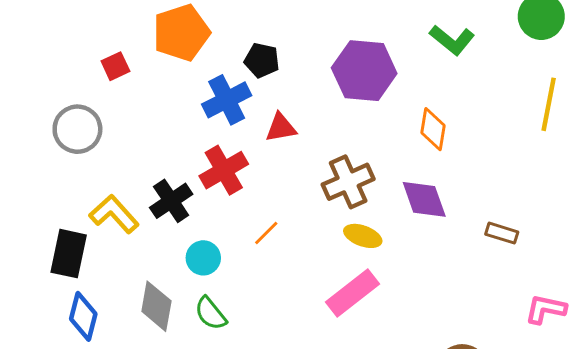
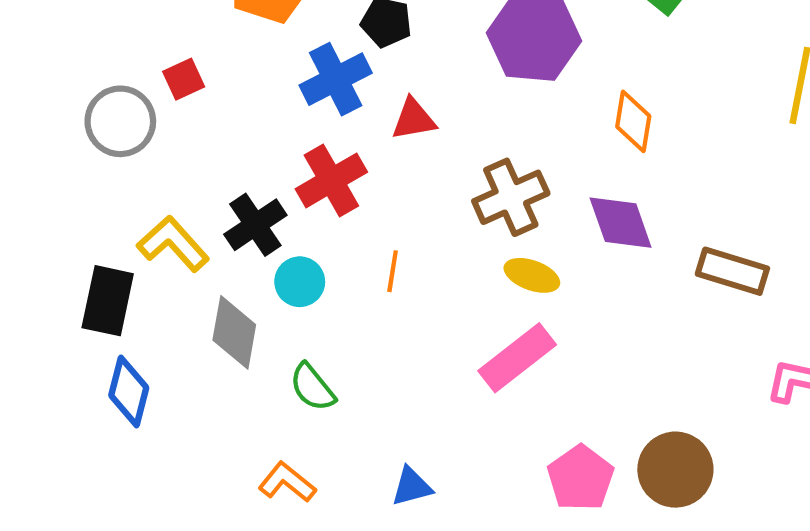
red square: (115, 66) -> (184, 79), moved
orange line: (266, 233) -> (393, 271), turned -36
brown rectangle: (502, 233) -> (732, 271), size x1.5
cyan circle: (203, 258) -> (300, 282), moved
gray diamond: (156, 306) -> (234, 332), moved

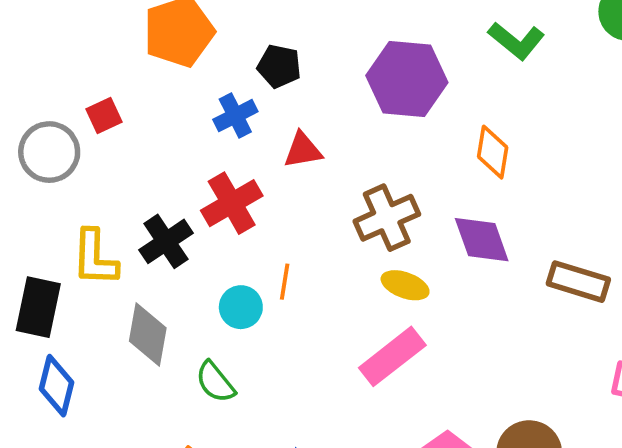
blue cross: (336, 79) -> (235, 116), size x0.7
yellow L-shape: (173, 244) -> (95, 258), turned -136
cyan circle: (300, 282) -> (241, 307), moved

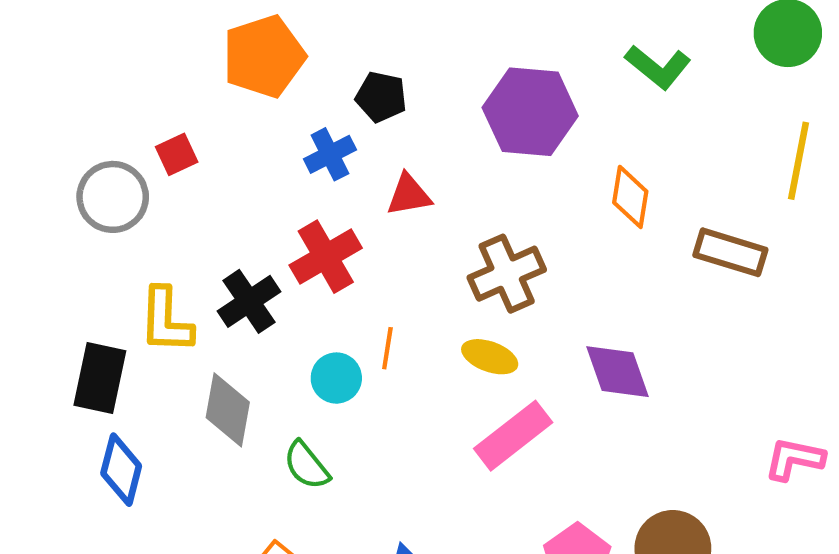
purple diamond: (482, 240) -> (617, 372), moved
brown rectangle: (578, 282) -> (730, 252), moved
yellow ellipse: (405, 285) -> (490, 357), moved

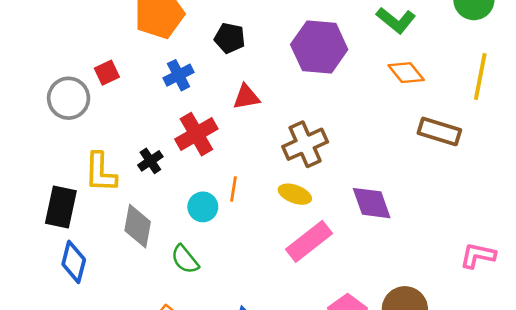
blue cross: (330, 154) -> (179, 75), moved
orange diamond: (630, 197) -> (406, 73), moved, turned -48
black cross: (249, 301) -> (150, 161), size x0.7

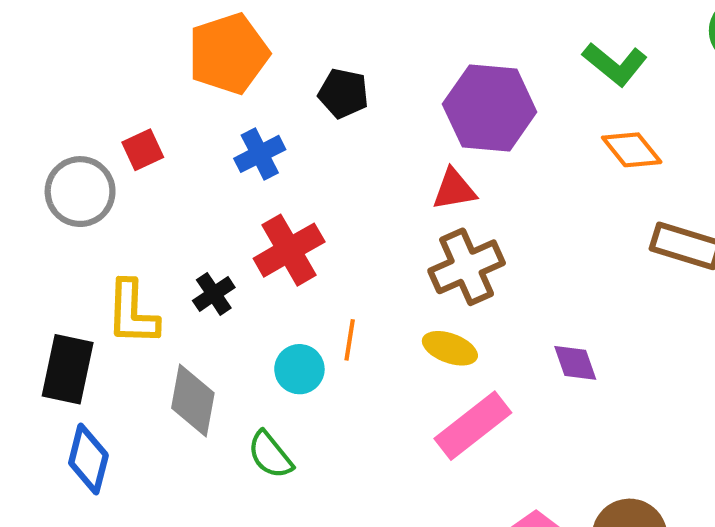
red triangle: (246, 97) -> (454, 189), moved
purple diamond: (372, 203) -> (575, 363), size x0.7

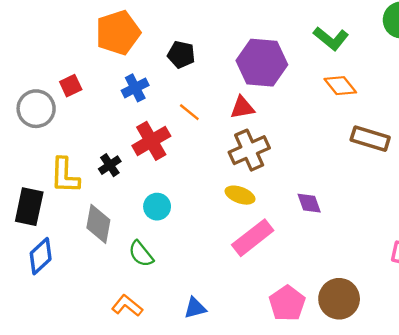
orange line: (350, 340) -> (189, 112), moved, turned -60
blue diamond: (88, 459) -> (41, 256), turned 33

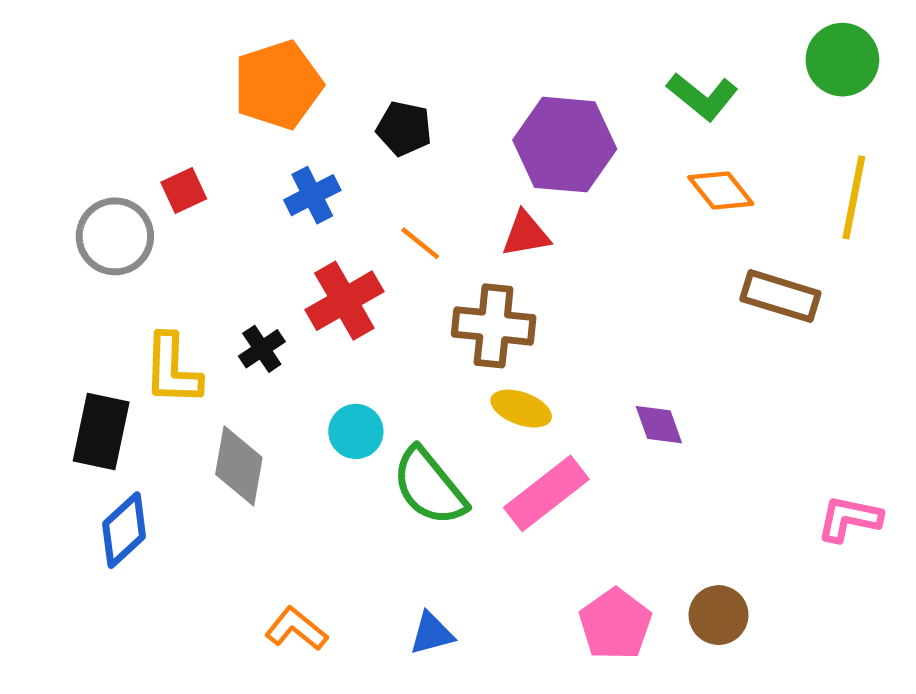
brown cross: (249, 150) -> (494, 326), moved, turned 30
green semicircle: (141, 254) -> (429, 487), moved, size x1.5
brown circle: (339, 299) -> (719, 615), size x0.7

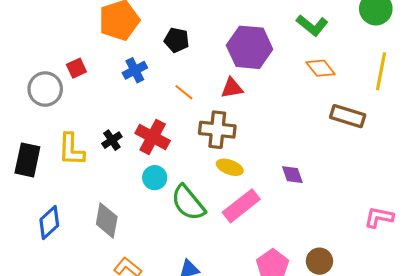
red cross: (344, 301) -> (153, 137), moved, turned -32
black rectangle: (101, 431) -> (27, 160), moved
gray diamond: (239, 466) -> (107, 220), moved

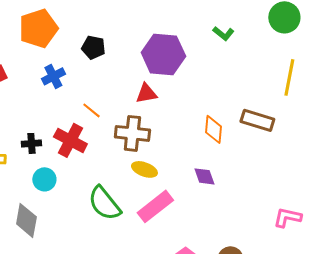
green L-shape: (312, 25) -> (223, 33), size x0.7
orange diamond: (321, 68) -> (213, 129), moved, turned 44
orange line: (184, 92) -> (91, 110), moved
black cross: (112, 140) -> (31, 143), turned 30
cyan circle: (155, 178) -> (44, 179), moved

